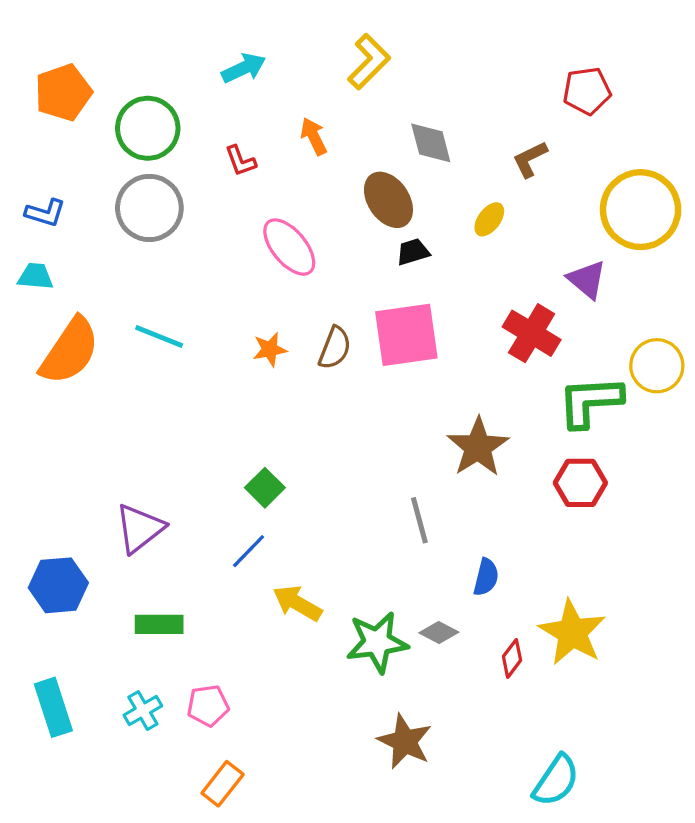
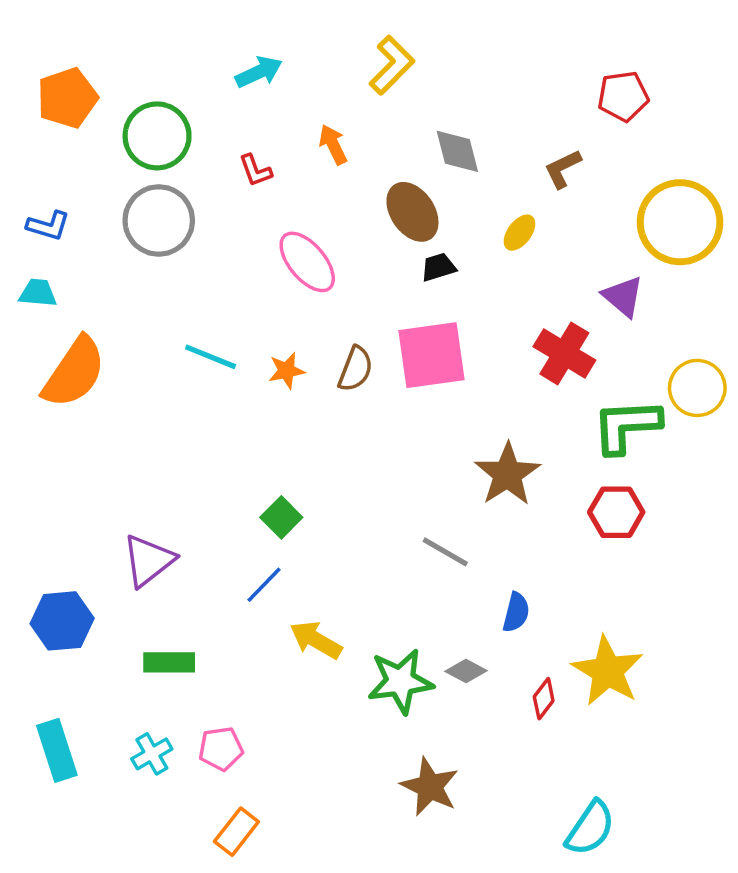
cyan line: (159, 336) -> (211, 357), moved
gray line: (419, 520) -> (445, 552), turned -45

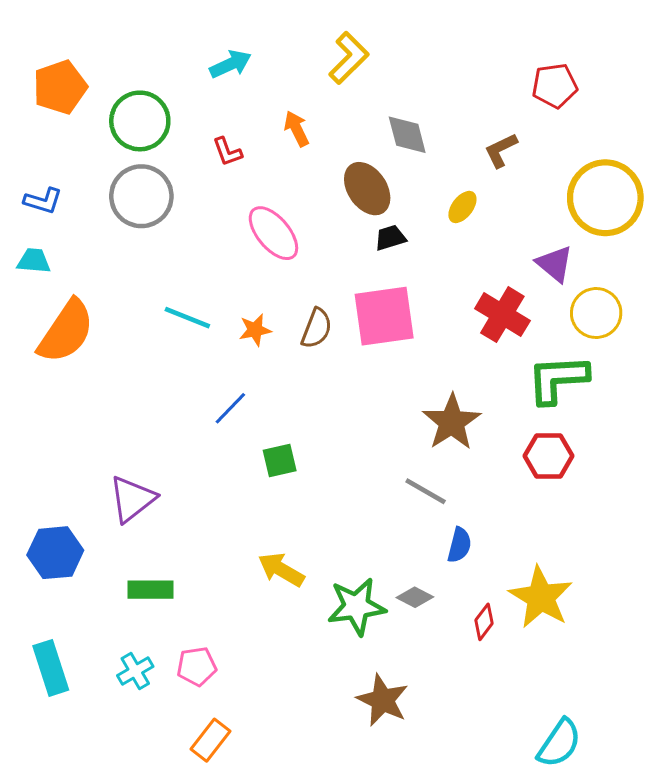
yellow circle: (697, 388) -> (596, 313), moved
green square: (281, 517) -> (280, 460), moved, turned 32
gray line: (445, 552) -> (426, 491), moved
blue line: (264, 585) -> (230, 408), moved
cyan semicircle: (590, 828) -> (559, 743), moved

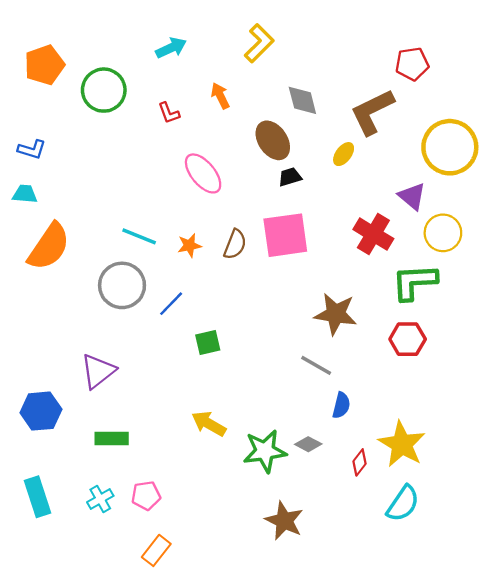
brown L-shape: (501, 150) -> (372, 112), size x1.8
gray circle: (141, 196) -> (122, 285), moved
brown star: (452, 422) -> (336, 314), turned -30
cyan semicircle: (559, 743) -> (403, 504), moved

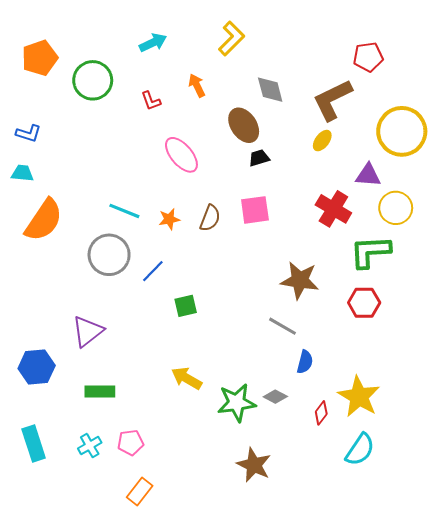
yellow ellipse: (344, 154) -> (322, 141), moved
purple triangle: (412, 196) -> (368, 175), turned -36
pink square: (285, 235) -> (255, 210), size x0.7

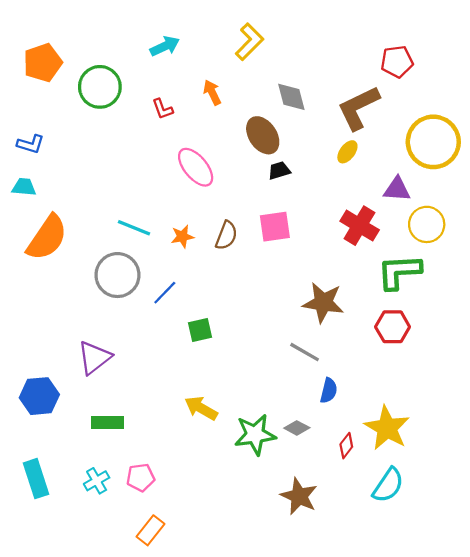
brown star: (254, 465) -> (299, 496), moved

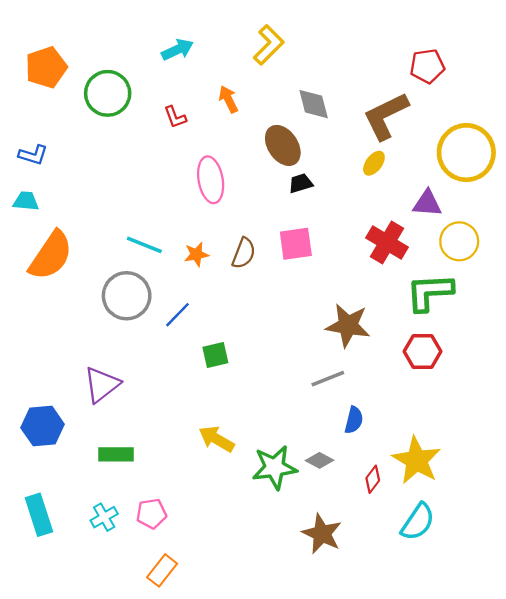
pink ellipse: (196, 167) -> (211, 180), turned 30
gray line: (305, 352) -> (328, 379), turned -52

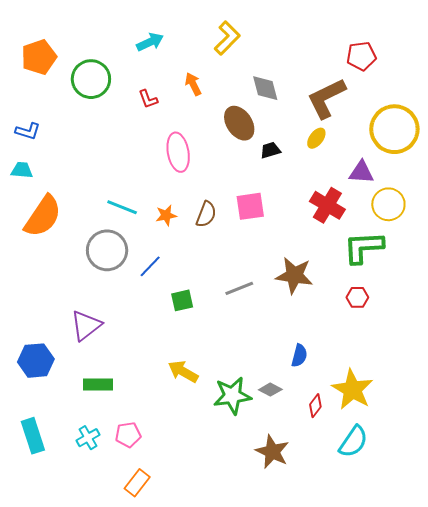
black trapezoid: (301, 183) -> (270, 150), moved
red hexagon: (422, 351) -> (357, 297), size x0.7
gray line: (328, 379) -> (239, 288), moved

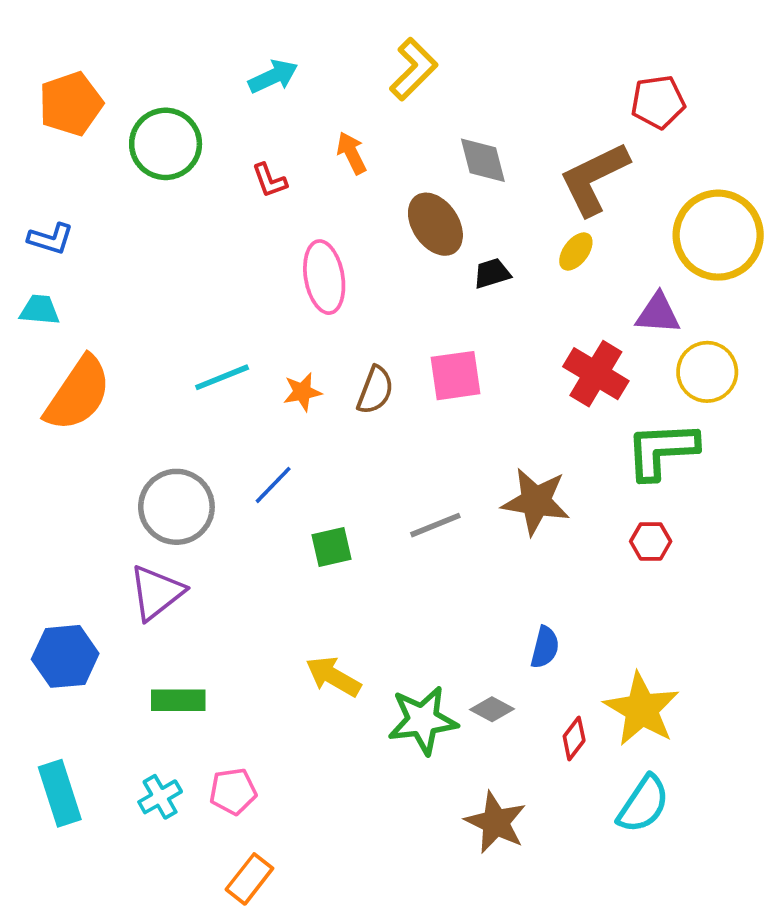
cyan line: (122, 207) -> (222, 377), turned -44
gray circle: (107, 250) -> (176, 507), moved

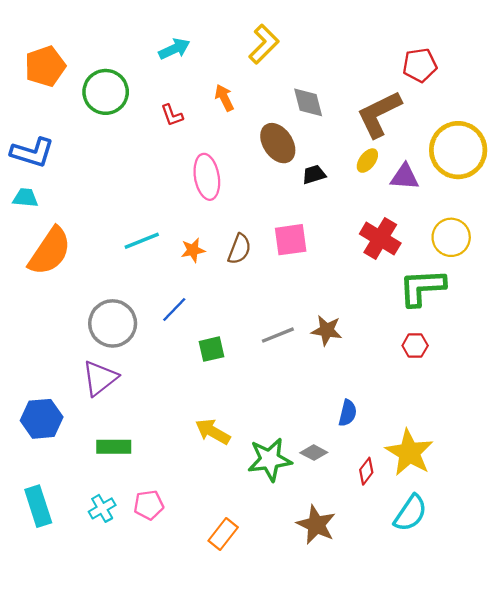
blue L-shape: (51, 239) -> (32, 152), size x1.5
purple triangle: (658, 314) -> (405, 177), moved
brown star: (536, 501) -> (327, 330), moved, size x0.7
orange rectangle: (249, 879) -> (223, 534), moved

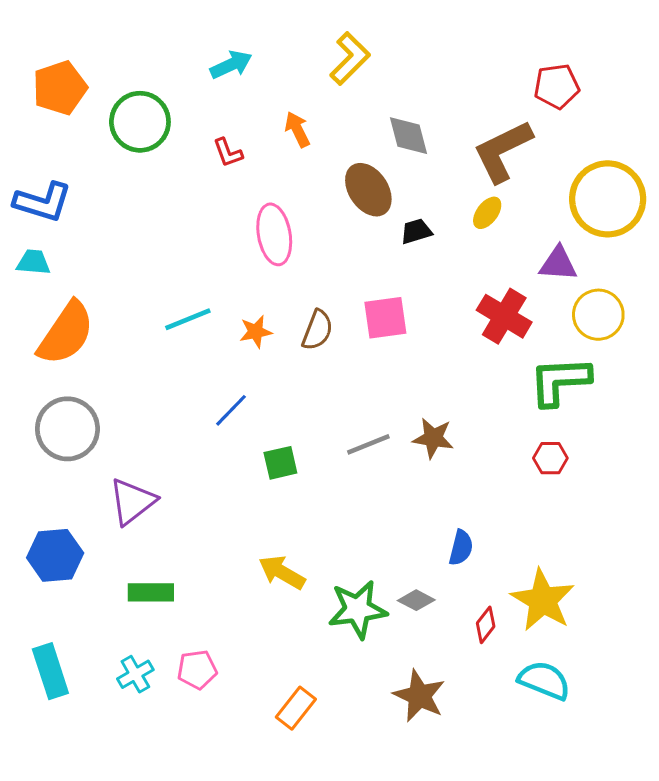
purple triangle: (405, 177) -> (558, 264), moved
gray circle: (113, 323) -> (67, 429), moved
cyan semicircle: (410, 513) -> (544, 680), turned -102

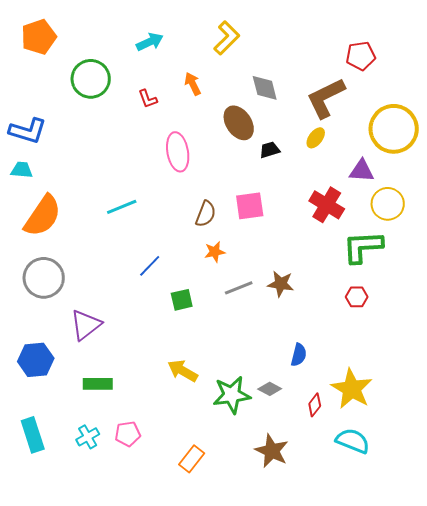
orange pentagon: (60, 88) -> (39, 37), moved
orange star: (256, 332) -> (215, 252), moved

